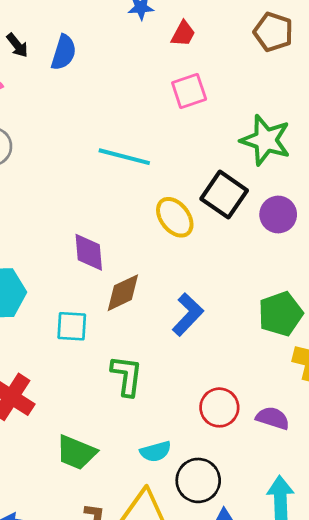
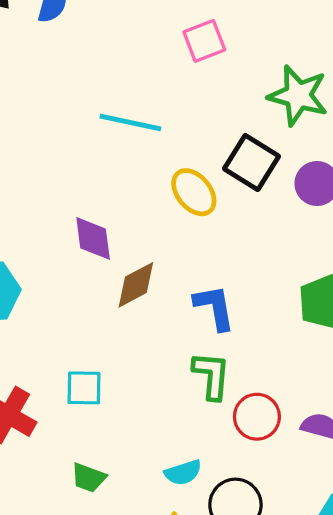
blue L-shape: (188, 314) -> (214, 307), turned -51
cyan square: (72, 326) -> (84, 388), moved
green L-shape: (127, 376) -> (212, 375), moved
green trapezoid: (76, 452) -> (89, 478), size x0.7

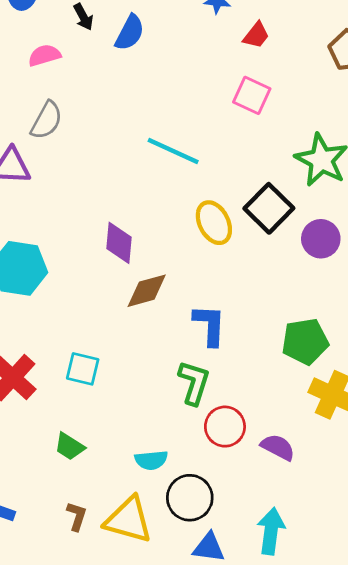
pink square: (204, 41) -> (252, 95), turned 33

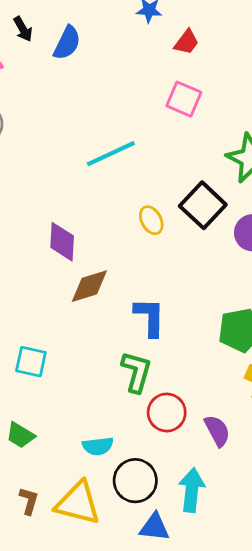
cyan line: (173, 151) -> (111, 154), turned -48
yellow ellipse: (214, 223) -> (151, 220), size x0.7
purple semicircle: (278, 447) -> (217, 431), turned 36
cyan arrow: (271, 531) -> (192, 490), moved

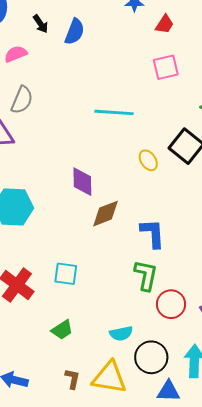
pink square: (184, 99) -> (166, 67), turned -32
cyan line: (111, 154) -> (114, 112), turned 33
green trapezoid: (20, 435) -> (62, 330), turned -60

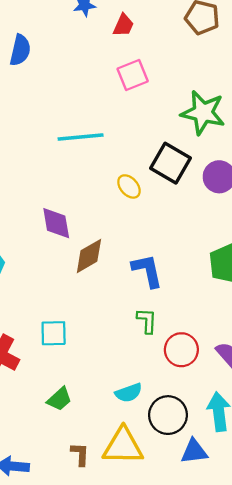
green L-shape: (146, 275) -> (147, 321), size x0.7

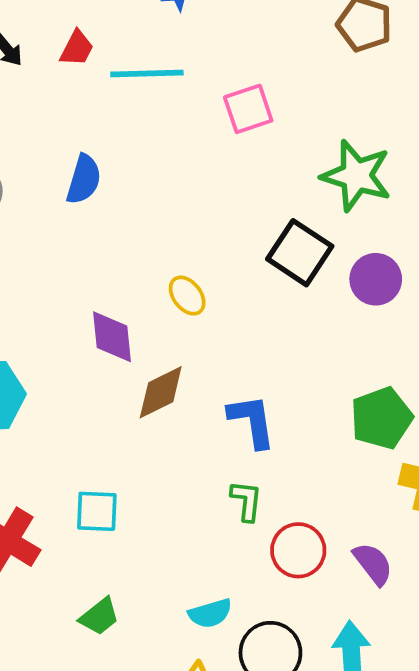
red trapezoid: (123, 25) -> (77, 48), moved
blue semicircle: (20, 50) -> (84, 179), moved
cyan line: (81, 137) -> (147, 73), moved
yellow ellipse: (129, 186) -> (187, 296), moved

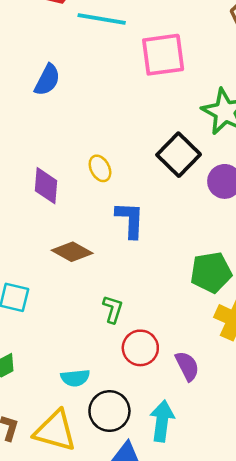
pink square: (248, 109) -> (163, 55), size x1.4
brown diamond: (161, 392) -> (72, 252), moved, turned 45
blue L-shape: (252, 421) -> (130, 220), moved

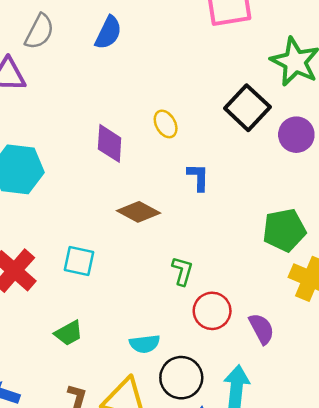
blue L-shape: (130, 220) -> (198, 177), size x0.7

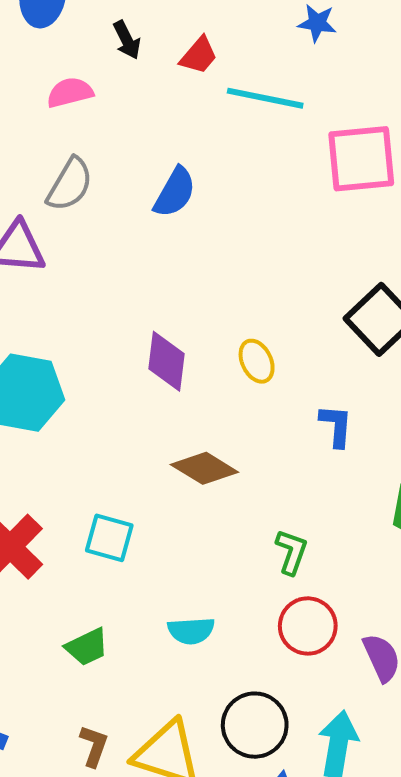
yellow ellipse: (166, 124) -> (257, 361), moved
blue L-shape: (198, 177) -> (336, 426), moved
green L-shape: (182, 271) -> (292, 552), moved
cyan semicircle: (145, 344) -> (191, 631), moved

